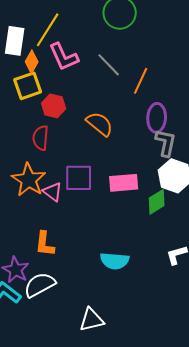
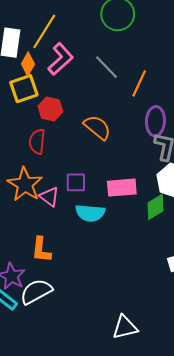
pink L-shape: (64, 57) -> (61, 59), turned -108
purple square: (79, 178) -> (76, 182), size x0.7
cyan semicircle: (115, 261) -> (90, 213), moved
white triangle: (92, 320) -> (125, 327), moved

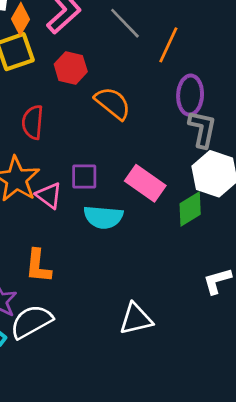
red hexagon: (50, 109) -> (71, 68), moved
pink rectangle: (122, 188) -> (145, 183), turned 40
white triangle: (125, 327) -> (136, 319), moved

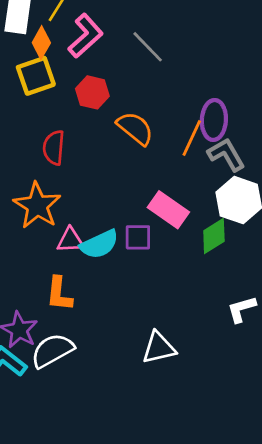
orange line: (168, 45) -> (192, 138), moved
gray L-shape: (202, 129) -> (226, 155), turned -42
purple square: (84, 176) -> (138, 237), moved
pink triangle: (49, 195) -> (70, 240), moved, turned -40
cyan semicircle: (103, 217) -> (99, 244), moved, turned -30

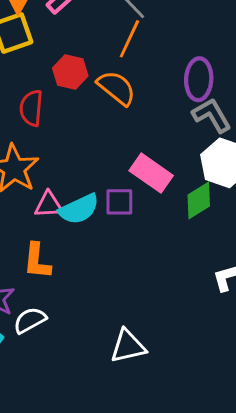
red hexagon: (92, 92) -> (70, 72), moved
orange line: (192, 138) -> (129, 39), moved
white triangle: (159, 348) -> (128, 346), moved
white semicircle: (52, 351) -> (30, 320), size x0.7

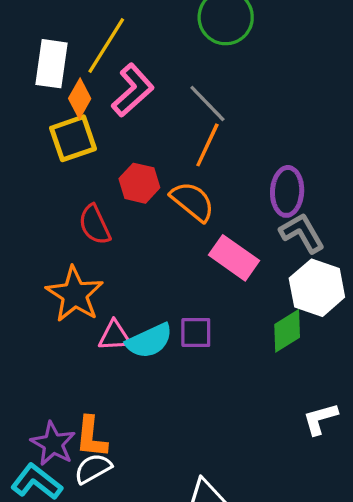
red semicircle: (31, 108) -> (95, 225), turned -30
pink rectangle: (151, 173) -> (234, 258), moved
orange L-shape: (37, 261) -> (91, 437), moved

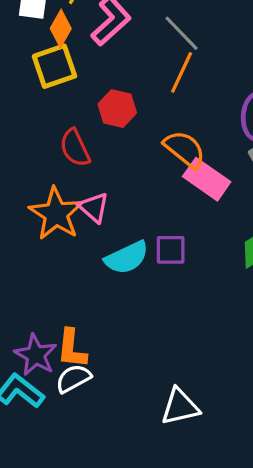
orange semicircle: (192, 201) -> (185, 149), moved
pink triangle: (115, 336) -> (94, 207), moved, turned 44

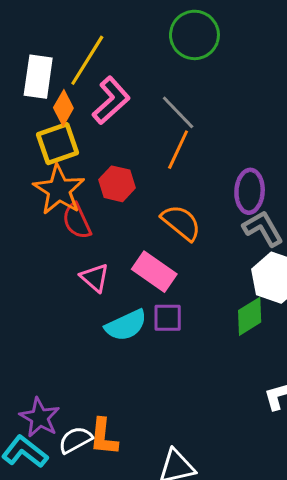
pink rectangle: (207, 179) -> (154, 272), moved
orange star: (56, 214) -> (59, 190), moved
orange L-shape: (72, 349) -> (104, 437), moved

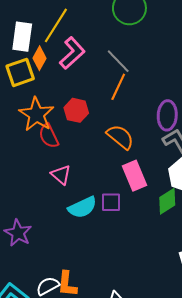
yellow square: (57, 144) -> (20, 72), moved
pink rectangle: (154, 272) -> (135, 176), moved, turned 32
purple star: (40, 418) -> (18, 233), moved

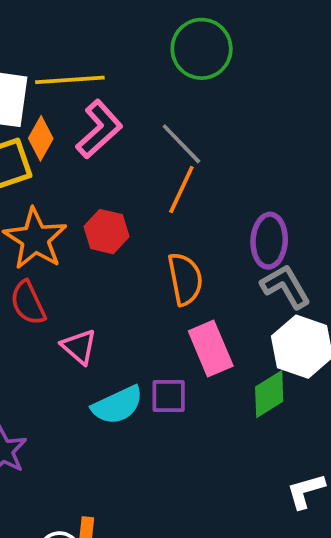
yellow line: (56, 25) -> (70, 80), turned 54
red semicircle: (49, 136) -> (28, 303), moved
orange semicircle: (120, 137) -> (185, 279), turned 40

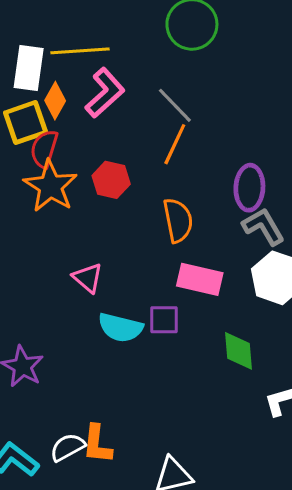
red semicircle: (28, 303) -> (44, 149), moved, turned 42
pink rectangle: (211, 348) -> (200, 279), turned -54
green diamond: (269, 394) -> (239, 351), moved, turned -63
cyan semicircle: (117, 405) -> (120, 328), turned 39

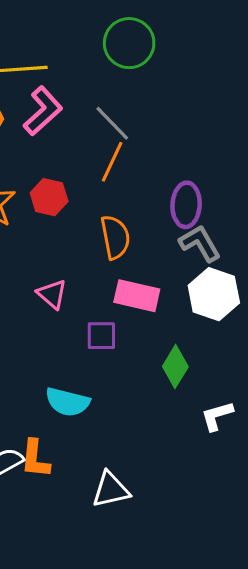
pink triangle: (88, 278) -> (52, 294), moved
cyan semicircle: (120, 328) -> (68, 402), moved
green diamond: (239, 351) -> (175, 367), turned 36

